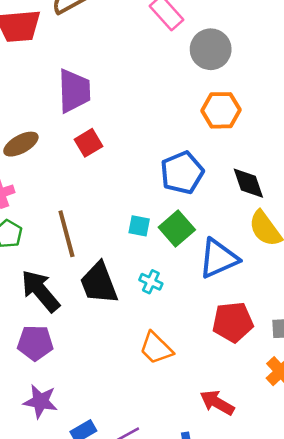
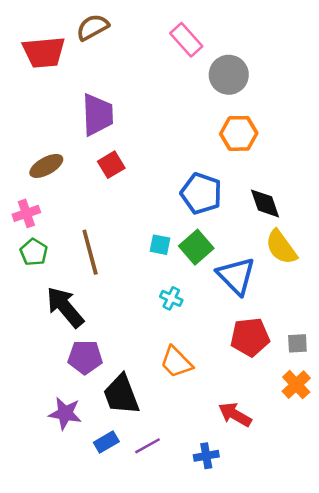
blue pentagon: (182, 173) -> (201, 193), turned -30
blue triangle: (218, 258) -> (236, 276), turned -51
black trapezoid: (99, 283) -> (121, 395), moved
purple pentagon: (35, 343) -> (85, 357), moved

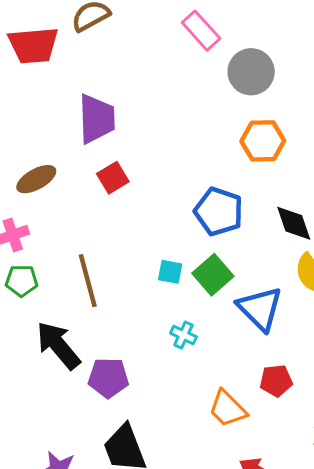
green pentagon: (34, 252) -> (22, 281), turned -30
red pentagon: (250, 337) -> (276, 381), size x0.7
purple pentagon: (85, 357) -> (108, 378), moved
orange trapezoid: (176, 362) -> (228, 409), moved

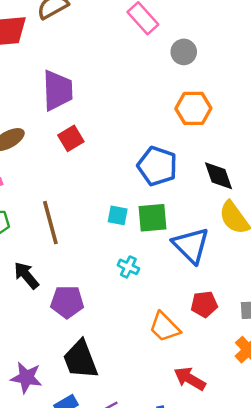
gray circle: (251, 72) -> (184, 52), size x0.7
green square: (213, 275) -> (152, 218), turned 36
black arrow: (58, 345) -> (26, 275), size x0.7

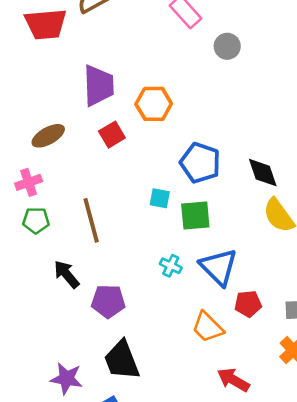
orange hexagon: (193, 108) -> (154, 104), moved
cyan square: (118, 215) -> (160, 198), moved
blue triangle: (191, 245) -> (219, 267), moved

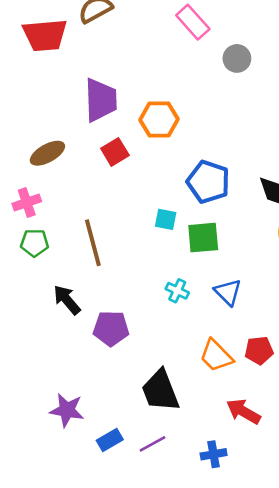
blue triangle: (219, 267) -> (228, 292), size x0.7
red pentagon: (248, 304) -> (259, 350), moved
black trapezoid: (122, 360) -> (160, 391), moved

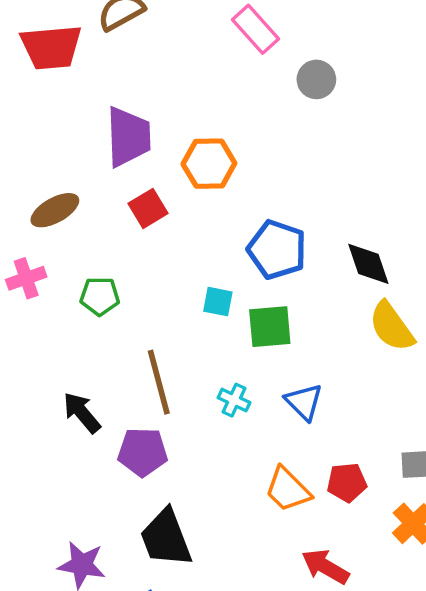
green pentagon: (34, 243) -> (100, 296), moved
brown line: (93, 243) -> (159, 382), moved
black trapezoid: (160, 391) -> (166, 538), moved

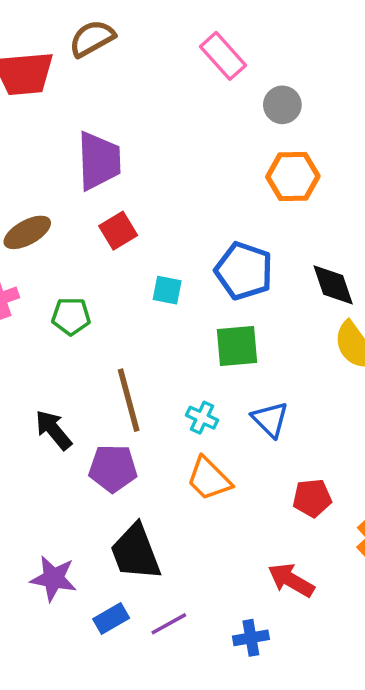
orange hexagon: (209, 164) -> (293, 176), moved
cyan square: (218, 302) -> (167, 290), moved
orange trapezoid: (288, 490) -> (209, 479), moved

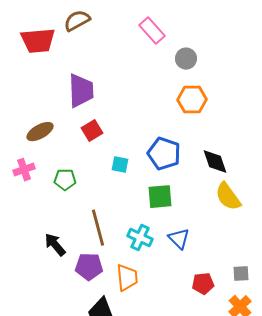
cyan cross: (202, 418) -> (140, 238), size x1.4
orange trapezoid: (209, 479) -> (127, 278), moved, turned -140

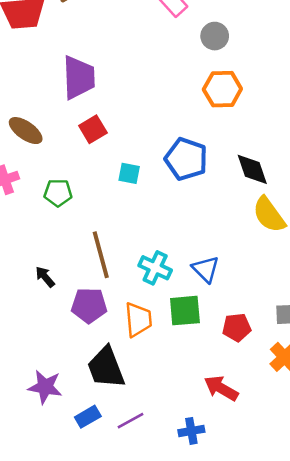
brown ellipse: (40, 132) -> (26, 131), turned 64
green square: (160, 197) -> (185, 311), moved
black arrow: (55, 245) -> (45, 277), size x0.7

